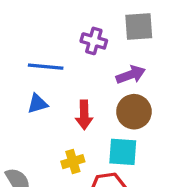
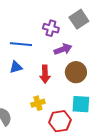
gray square: (139, 26) -> (79, 19), turned -30
purple arrow: (131, 75) -> (63, 49), moved
cyan square: (123, 152) -> (81, 104), moved

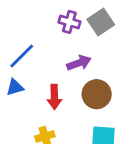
purple cross: (51, 28) -> (69, 22), moved
blue line: (21, 44) -> (22, 56), turned -50

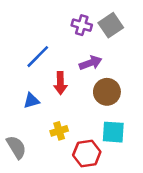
blue triangle: (15, 87) -> (31, 101), moved
red arrow: (54, 97) -> (60, 83), moved

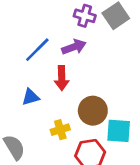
purple arrow: (91, 63) -> (74, 47), moved
brown circle: (107, 92) -> (93, 111), moved

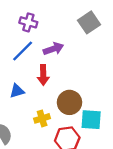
purple cross: (85, 16) -> (28, 22), moved

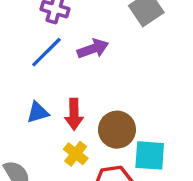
red arrow: (43, 75) -> (74, 114), moved
yellow cross: (42, 118) -> (76, 154), turned -35

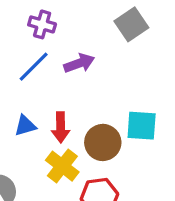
yellow cross: (76, 154) -> (62, 166), size x1.4
cyan square: (150, 155) -> (142, 126), moved

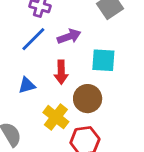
cyan square: (142, 126) -> (103, 60), moved
red arrow: (61, 127) -> (61, 72), moved

